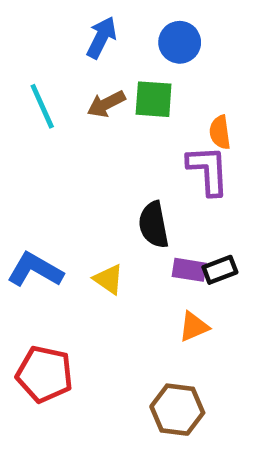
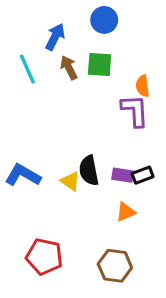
blue arrow: (101, 38) -> (55, 37), moved
blue circle: (180, 42) -> (104, 20), moved
brown arrow: (106, 104) -> (69, 68), turned 90
black semicircle: (154, 225) -> (89, 171), moved
red pentagon: (45, 374) -> (44, 257), moved

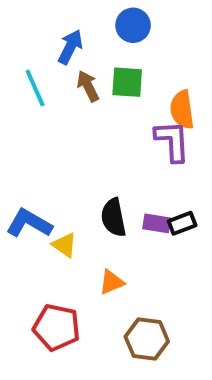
orange semicircle: (143, 86) -> (182, 110), size x1.4
yellow triangle: (70, 181) -> (64, 245), moved
orange triangle: (126, 212) -> (111, 282), moved

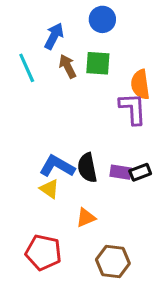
blue L-shape: (29, 223) -> (57, 166), moved

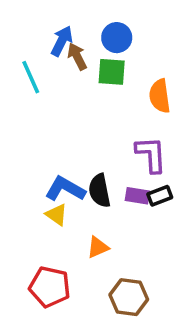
blue circle: (102, 19) -> (117, 38), moved
brown arrow: (68, 66) -> (77, 56), moved
purple L-shape: (133, 109) -> (151, 154), moved

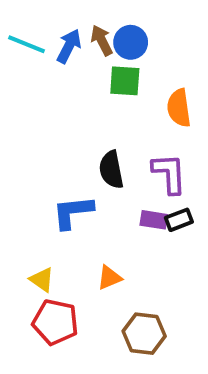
brown arrow: (77, 56) -> (102, 40), moved
cyan line: (31, 77) -> (26, 44), moved, turned -44
blue L-shape: (65, 189) -> (73, 212), turned -36
black semicircle: (100, 191) -> (111, 170), moved
yellow triangle: (57, 215) -> (42, 280), moved

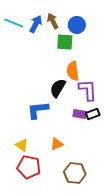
blue circle: (131, 42) -> (77, 25), moved
orange semicircle: (179, 108) -> (73, 71), moved
black semicircle: (111, 170) -> (58, 88), turned 42

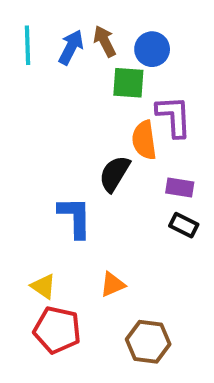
cyan line: (14, 23) -> (28, 45), turned 66
purple L-shape: (88, 90) -> (174, 116), moved
blue L-shape: (38, 110) -> (75, 217), turned 95
purple rectangle: (80, 114) -> (180, 188), moved
black rectangle: (93, 114) -> (184, 225), turned 48

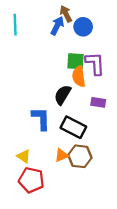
brown arrow: (105, 41) -> (66, 14), moved
blue arrow: (71, 47) -> (57, 26), moved
green square: (128, 83) -> (76, 61), moved
black rectangle: (184, 225) -> (73, 127), moved, size x1.6
brown hexagon: (148, 342) -> (80, 156), moved

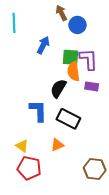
blue arrow: (57, 26) -> (43, 45), moved
purple rectangle: (98, 102) -> (92, 86), moved
brown hexagon: (80, 156) -> (95, 169), moved

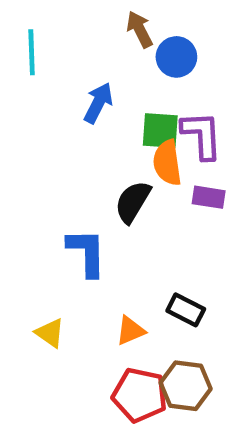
black rectangle: (68, 119) -> (186, 310), moved, size x0.7
red pentagon: (29, 168) -> (140, 395), moved
brown hexagon: (95, 169) -> (186, 386), moved

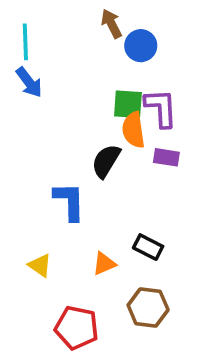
blue arrow: (98, 103) -> (29, 82), moved, turned 116
red pentagon: (140, 395) -> (77, 328), moved

